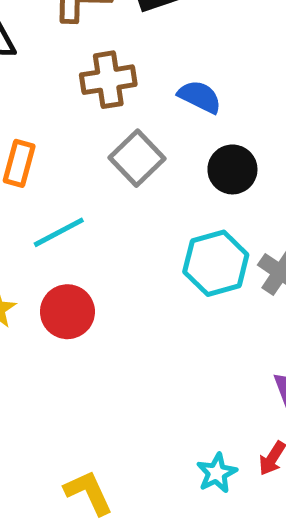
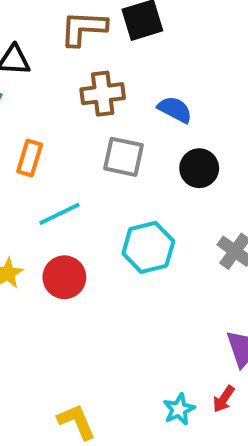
gray square: (137, 158) -> (124, 157), turned -36
cyan hexagon: (216, 263) -> (148, 247), moved

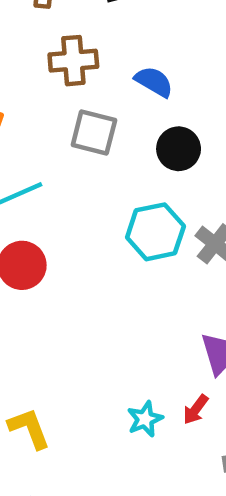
cyan hexagon: (148, 247) -> (155, 232), moved

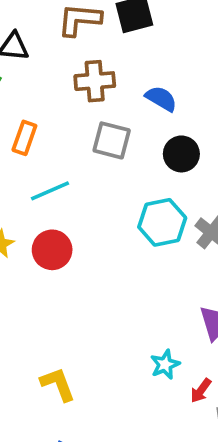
red arrow: (196, 409) -> (201, 391), moved
cyan star: (145, 419) -> (165, 364), moved

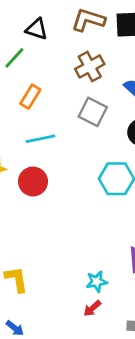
brown cross: (95, 81) -> (90, 67), turned -36
red arrow: (201, 391) -> (92, 308), moved

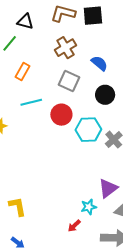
red circle: (33, 182) -> (61, 115), moved
cyan star: (97, 282) -> (89, 207), moved

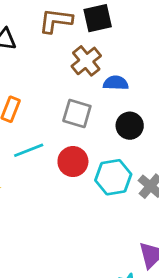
brown cross: (65, 48) -> (86, 61), moved
blue semicircle: (99, 63) -> (116, 83), turned -30

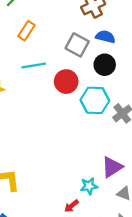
blue semicircle: (116, 83) -> (105, 37), moved
black circle: (130, 126) -> (105, 65), moved

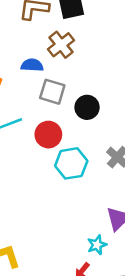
blue semicircle: (105, 37) -> (32, 65), moved
cyan hexagon: (95, 100) -> (71, 163), moved

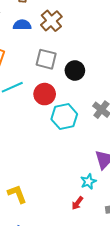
blue semicircle: (32, 65) -> (22, 25), moved

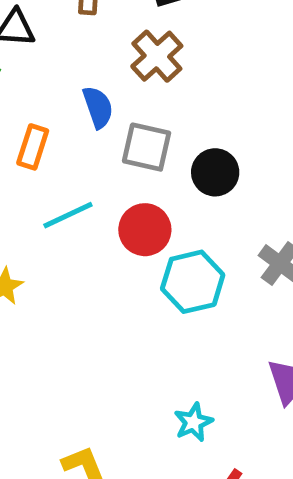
blue semicircle: (22, 25) -> (98, 107), moved, turned 72
cyan star: (88, 182) -> (193, 422), moved

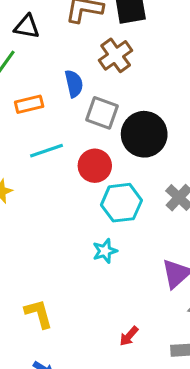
orange rectangle: (33, 147) -> (29, 104), turned 52
black circle: (215, 172) -> (144, 134), size x1.5
cyan star: (193, 422) -> (105, 251), moved

